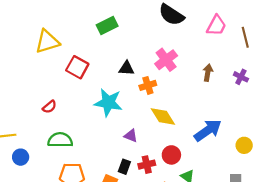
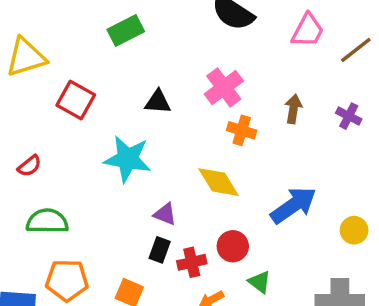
brown line: (245, 37) -> (356, 50), turned 66
orange cross: (148, 85) -> (242, 130), moved, turned 35
black rectangle: (124, 167) -> (160, 250), moved

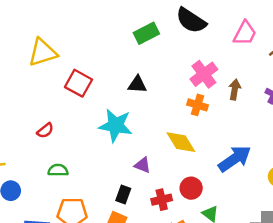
green rectangle: (126, 30) -> (146, 33), moved
pink cross: (224, 88) -> (204, 74), moved
green semicircle: (47, 221) -> (58, 170), size x0.7
black rectangle: (160, 250) -> (123, 195), moved

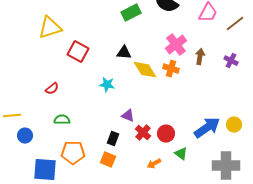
cyan star: (116, 125) -> (107, 85), size x0.6
yellow diamond: (181, 142) -> (145, 70), moved
blue arrow: (235, 159) -> (207, 128), moved
red cross: (162, 200) -> (143, 133), moved, turned -35

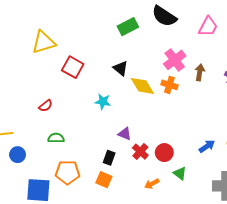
black triangle: (124, 53) -> (121, 68), turned 35
blue arrow: (207, 128) -> (207, 146), size x0.6

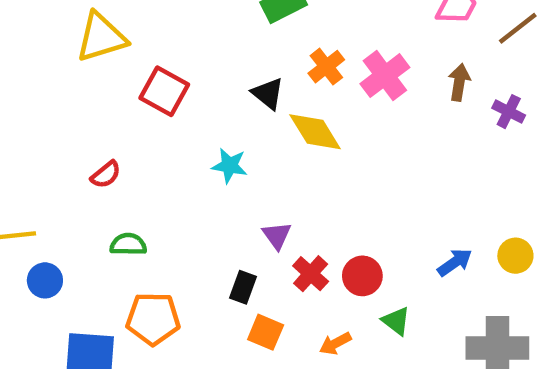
brown arrow: (200, 72) -> (459, 82), moved
orange cross: (169, 85) -> (326, 67), moved, turned 35
purple triangle: (125, 134) -> (277, 235), turned 32
orange square: (104, 180) -> (266, 332), moved

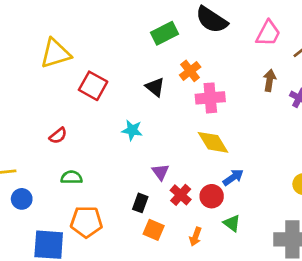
pink cross: (385, 76) -> (210, 98), moved, turned 32
yellow diamond: (315, 132) -> (213, 142), moved
blue arrow: (455, 262) -> (233, 177), moved
orange arrow: (335, 343) -> (195, 237), turned -42

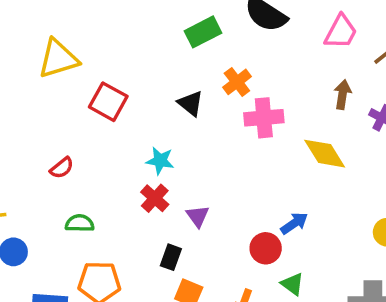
yellow diamond: (213, 142) -> (325, 154), moved
red cross: (181, 195) -> (155, 198), moved

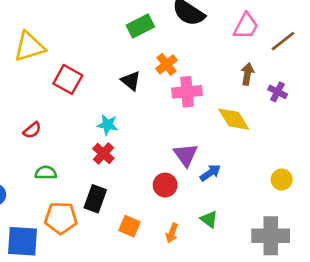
purple triangle: (198, 216) -> (186, 155), moved, size x1.4
red circle: (266, 248) -> (165, 185), moved
black rectangle: (171, 257) -> (95, 199), moved, size x1.4

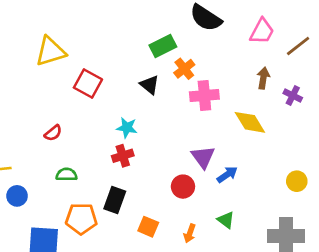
green rectangle: (140, 26) -> (163, 46), moved
red cross: (103, 153) -> (123, 156), turned 30

